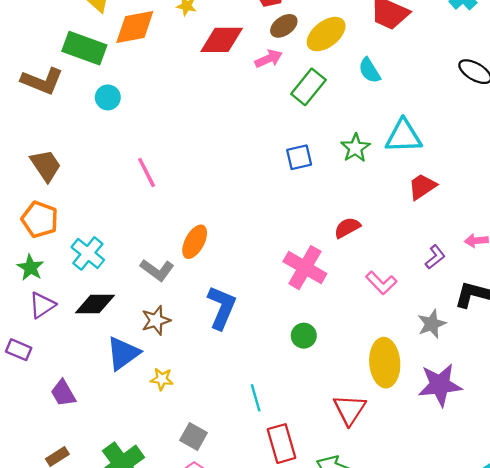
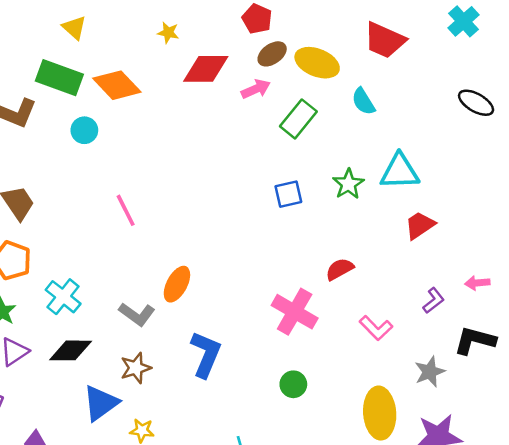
orange diamond: (135, 27) -> (117, 85), moved, turned 57
yellow ellipse: (326, 34) -> (317, 63), turned 60

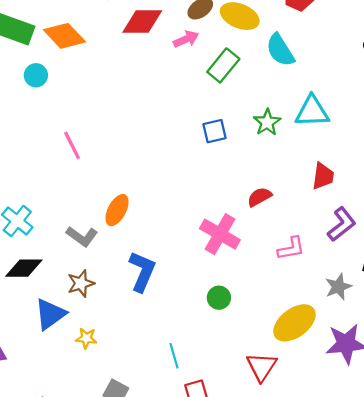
cyan semicircle: (363, 101) -> (280, 50), size x1.4
red trapezoid: (420, 225) -> (323, 176), moved, turned 132
purple L-shape: (433, 300) -> (342, 224), size x1.5
pink L-shape: (376, 328) -> (291, 248), turned -56
yellow ellipse: (380, 413) -> (294, 323), turned 57

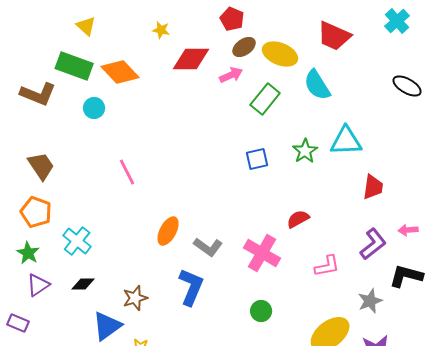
red trapezoid: (323, 176) -> (373, 187), moved
gray L-shape: (82, 236) -> (208, 247), moved
black diamond: (24, 268) -> (83, 284), size x0.7

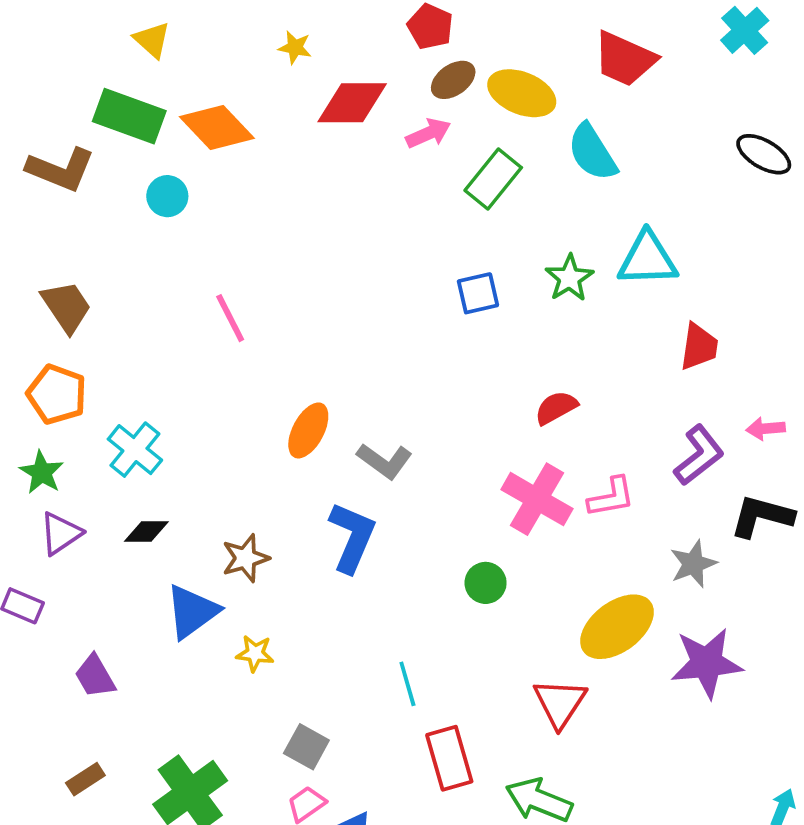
pink cross: (262, 253) -> (537, 499), moved

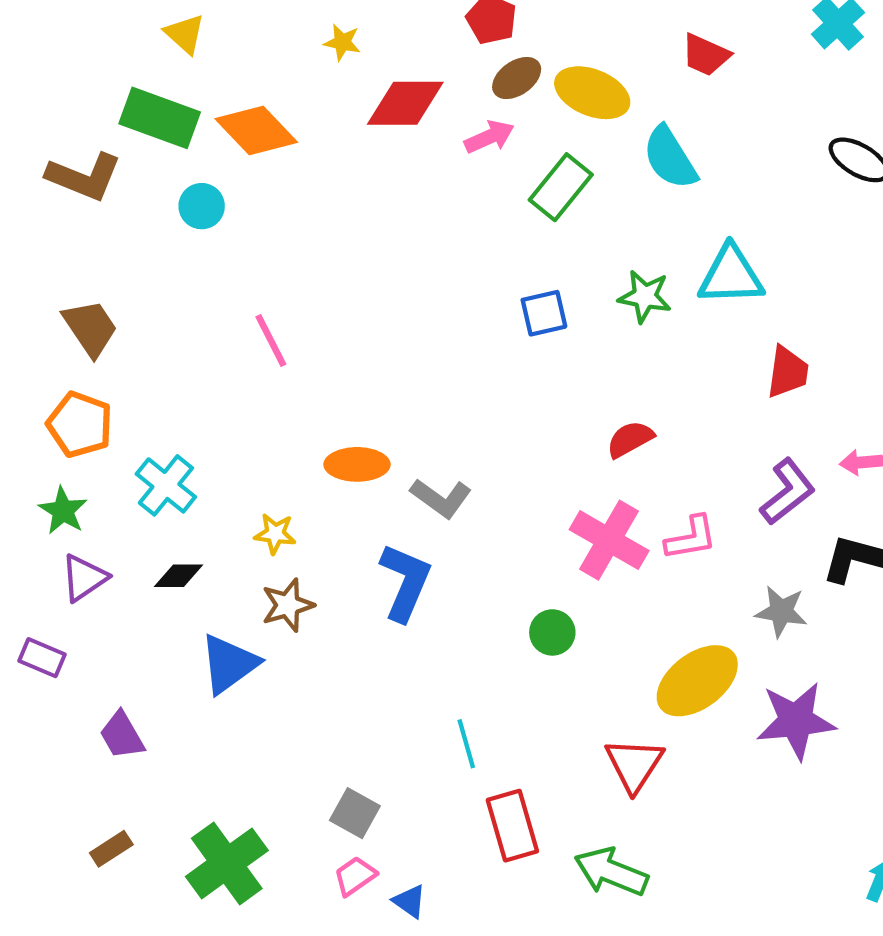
red trapezoid: (625, 59) -> (706, 55), size x0.7
green star: (569, 278) -> (645, 296), turned -30
orange ellipse: (308, 430) -> (357, 464), turned 62
gray star: (693, 564) -> (781, 611), turned 30
yellow star: (255, 653) -> (275, 534), moved

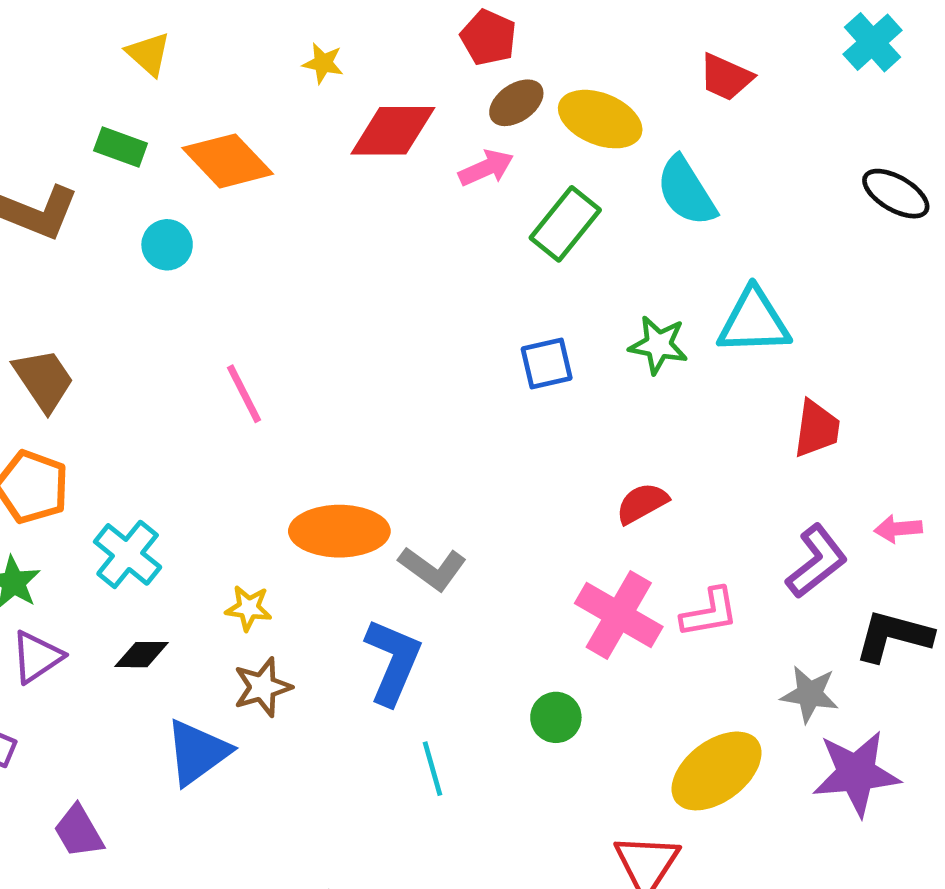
green rectangle: (160, 118) -> (121, 147), size x0.6
orange ellipse: (357, 464) -> (339, 531), size x1.4
purple star: (796, 721) -> (856, 773), moved
cyan line: (466, 744) -> (433, 769), moved

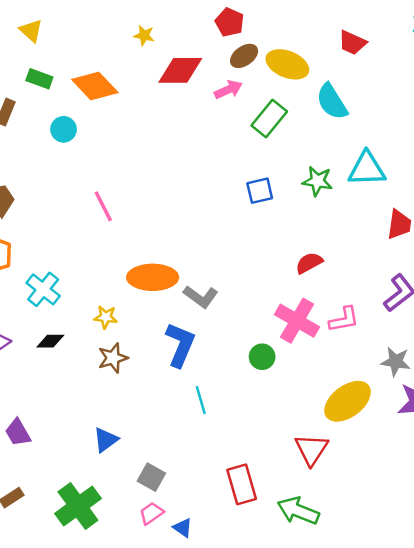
yellow triangle: (148, 54) -> (31, 31), moved
green circle: (556, 717) -> (262, 357), moved
blue triangle: (197, 752) -> (106, 440), moved, size x0.7

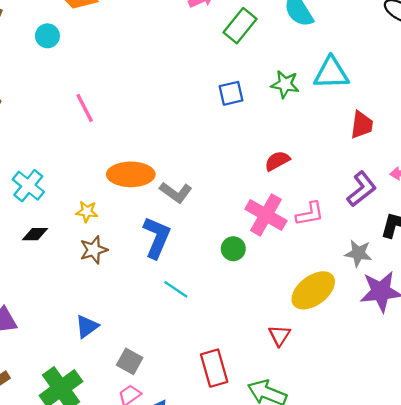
cyan line: (201, 400) -> (176, 289), turned -40
red triangle: (311, 449) -> (279, 335), size x0.7

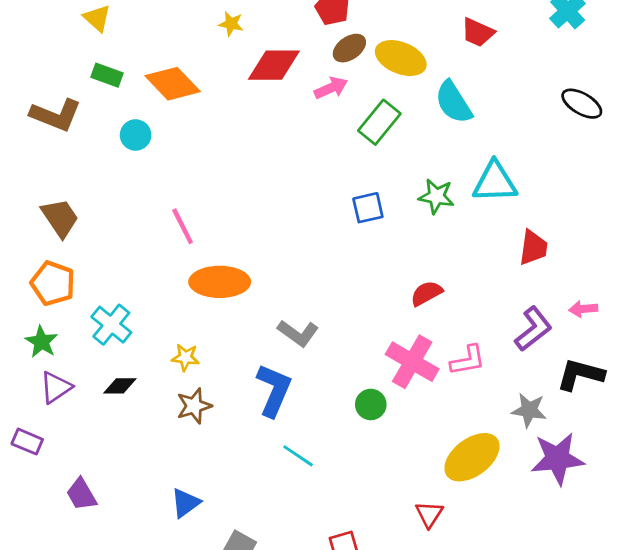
orange ellipse: (131, 174) -> (220, 282), moved

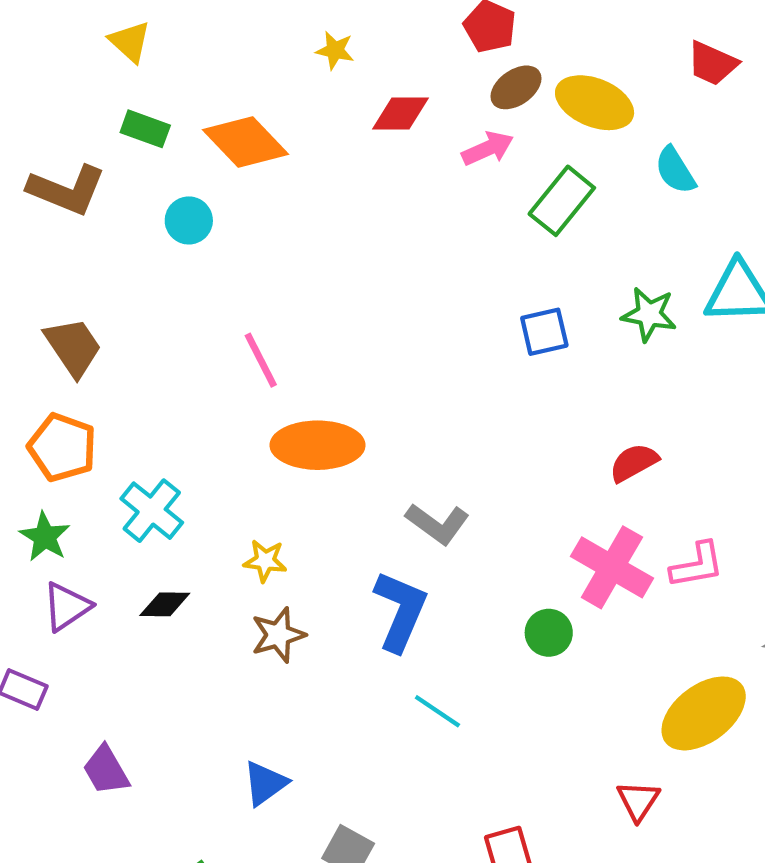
red diamond: (274, 65) -> (400, 114), size x0.7
cyan semicircle: (453, 102) -> (675, 170), size x0.7

